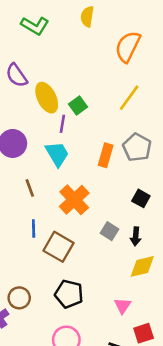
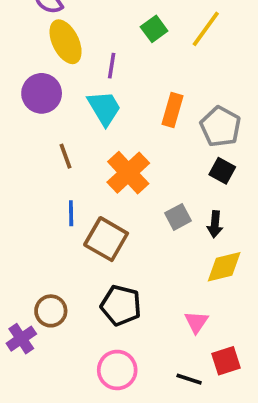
yellow ellipse: (47, 98) -> (66, 42), moved
green square: (78, 106) -> (154, 29), moved
gray pentagon: (137, 147) -> (220, 127), moved
gray square: (109, 231) -> (178, 217), turned 30

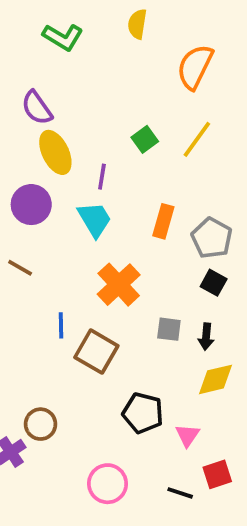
brown line: (66, 156) -> (20, 268), moved, turned -40
gray square: (178, 217) -> (169, 329), turned 35
black pentagon: (121, 305) -> (143, 413), moved

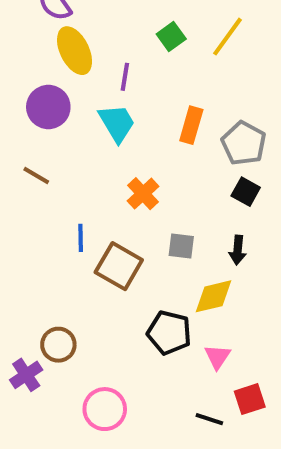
orange cross: (119, 285) -> (143, 194), size x0.7
gray square: (169, 329) -> (181, 246), moved
yellow diamond: (215, 379) -> (213, 296), moved
pink circle: (108, 484) -> (105, 409), moved

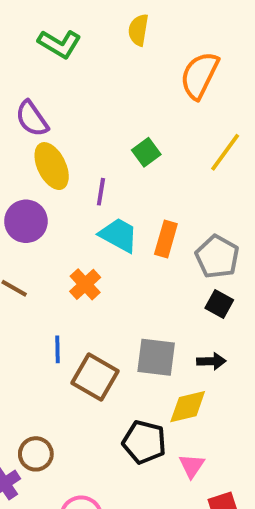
yellow line: (228, 37) -> (225, 152), moved
cyan trapezoid: (117, 123) -> (119, 235), moved, turned -30
orange cross: (143, 194) -> (85, 284), moved
gray square: (181, 246) -> (156, 357), size x1.5
black arrow: (238, 250) -> (211, 361), turned -96

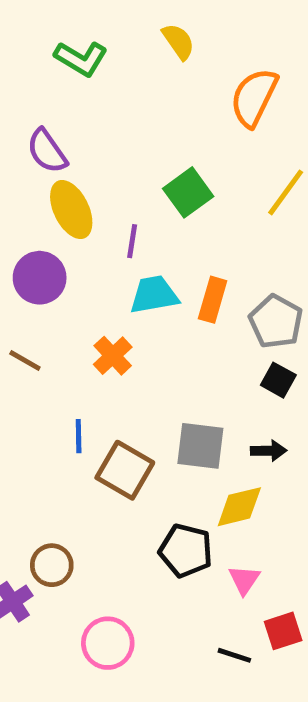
yellow semicircle: (138, 30) -> (178, 41), turned 136
green square: (146, 152) -> (188, 192), size x1.4
cyan trapezoid: (119, 235) -> (154, 295), turned -39

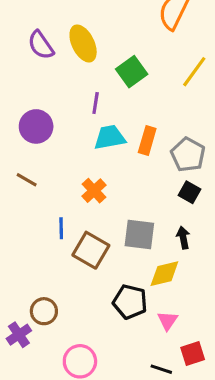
yellow ellipse: (71, 210) -> (83, 43), moved
orange cross: (113, 356) -> (94, 191), moved
black arrow: (269, 451) -> (183, 238), turned -100

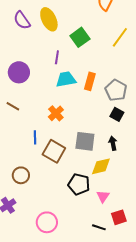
brown circle: (44, 311) -> (21, 175), moved

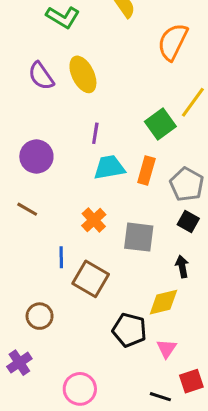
green square: (80, 37) -> (160, 124), moved
gray square: (85, 141) -> (139, 237), moved

